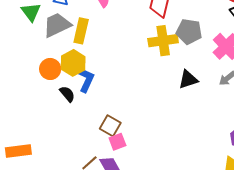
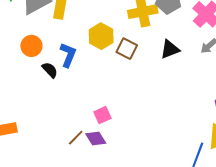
yellow hexagon: (73, 63) -> (101, 36), moved
brown square: (110, 126) -> (127, 49), moved

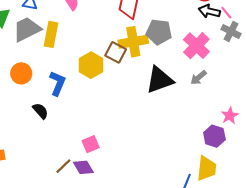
brown square: (127, 49) -> (116, 52), moved
black triangle: (170, 49) -> (160, 80), size x1.4
black semicircle: (50, 70) -> (40, 111), moved

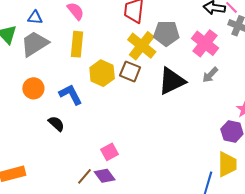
yellow rectangle: (51, 34) -> (77, 44), moved
yellow cross: (133, 42) -> (142, 46), turned -36
brown square: (116, 52) -> (130, 71), moved
blue L-shape: (58, 83) -> (71, 94), turned -45

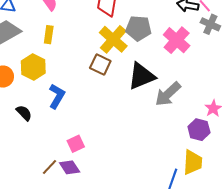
yellow rectangle: (77, 44) -> (49, 35), size x0.7
yellow hexagon: (102, 73) -> (33, 67), moved
gray arrow: (210, 75) -> (168, 94), moved, size x1.6
blue L-shape: (71, 94) -> (57, 96), moved, turned 55

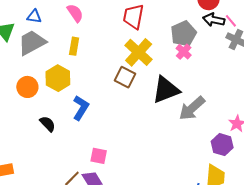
gray pentagon: (138, 28) -> (184, 34), moved, turned -30
pink cross: (177, 40) -> (184, 52), moved, size x0.6
pink square: (76, 144) -> (99, 156), turned 36

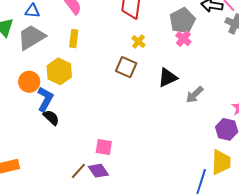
yellow cross: (139, 52) -> (138, 42), size x0.5
black triangle: (166, 90) -> (168, 78), size x0.7
blue L-shape: (81, 108) -> (45, 99), moved
gray arrow: (192, 108) -> (195, 95), size x0.7

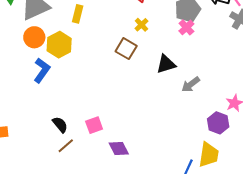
orange circle: (29, 82) -> (34, 37), moved
black semicircle: (51, 118) -> (60, 125), moved
pink square: (104, 147) -> (94, 125), turned -36
purple diamond: (98, 171) -> (119, 148), moved

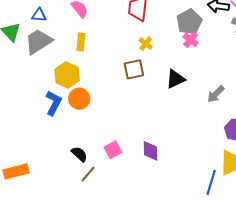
orange circle: (34, 37) -> (79, 99), moved
brown square: (126, 49) -> (134, 69), turned -35
gray arrow: (191, 84) -> (216, 94), moved
purple diamond: (119, 148) -> (151, 151), moved, turned 35

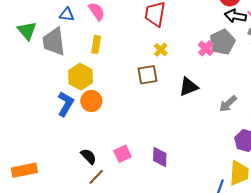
blue triangle: (39, 15) -> (67, 15), moved
gray pentagon: (189, 22) -> (222, 42), moved
gray trapezoid: (38, 41) -> (54, 42), turned -68

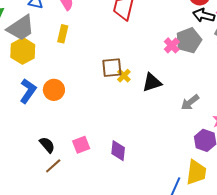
gray trapezoid: (54, 42) -> (21, 28), turned -120
yellow cross: (161, 50) -> (124, 76), moved
yellow hexagon: (81, 77) -> (23, 51), moved

